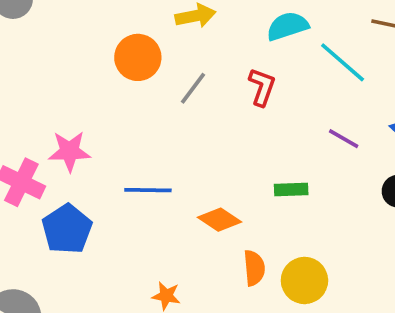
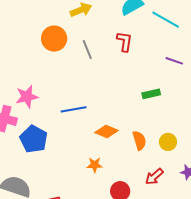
gray line: (193, 88) -> (87, 49), turned -48
orange diamond: (219, 220) -> (106, 132), moved
yellow circle: (304, 280) -> (168, 142), size x0.7

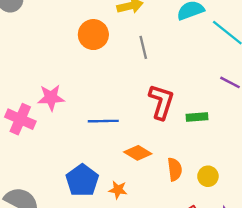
red L-shape: (125, 41) -> (161, 102), moved, size x1.4
gray line: (87, 49) -> (143, 47), moved
blue pentagon: (34, 139) -> (82, 180), moved

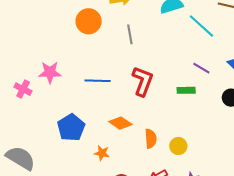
green rectangle: (197, 117) -> (186, 90), moved
pink cross: (20, 119) -> (23, 89), size x0.7
blue line: (103, 121) -> (98, 81), moved
blue pentagon: (82, 180) -> (71, 128), moved

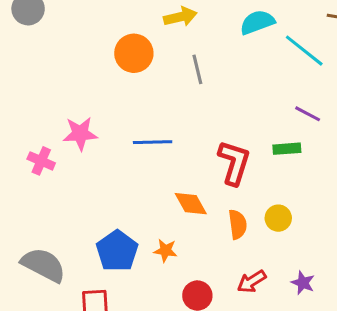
red L-shape: (143, 81) -> (234, 163), moved
orange diamond: (120, 123) -> (191, 204), turned 30
blue pentagon: (71, 128) -> (117, 251), moved
yellow circle: (178, 146) -> (278, 218), moved

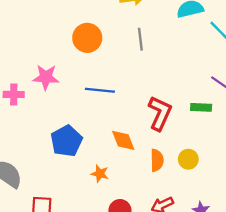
orange circle: (134, 53) -> (87, 38), moved
pink cross: (41, 161) -> (14, 94), turned -30
blue pentagon: (117, 251) -> (66, 141), moved

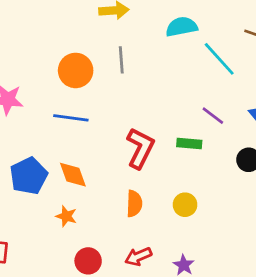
orange circle: (87, 38) -> (76, 70), moved
orange diamond: (123, 140) -> (73, 175), moved
yellow circle: (188, 159) -> (185, 205), moved

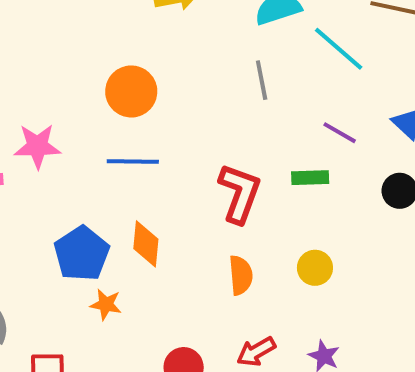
gray line: (121, 60) -> (262, 80), moved
orange diamond: (73, 175) -> (146, 244), turned 32
orange star: (66, 216) -> (106, 304), moved

